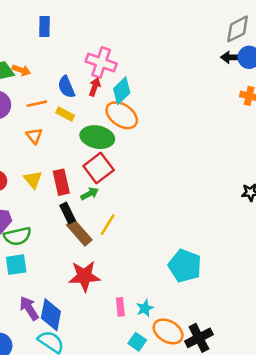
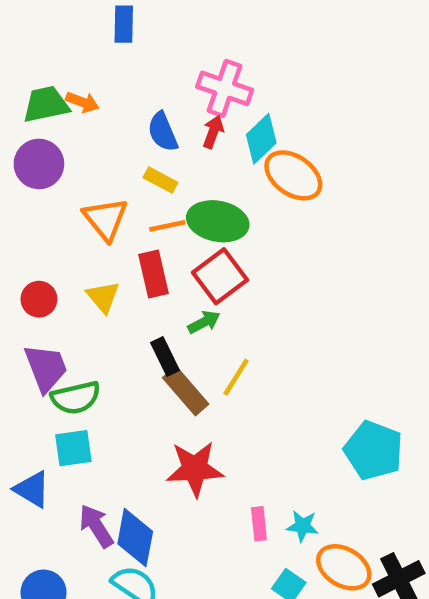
orange line: (37, 104) -> (167, 226), moved
orange ellipse: (122, 115) -> (293, 175), moved
orange triangle: (34, 136) -> (105, 219), size x1.5
red rectangle: (61, 182) -> (154, 274), moved
cyan star: (145, 308) -> (303, 526), turned 30

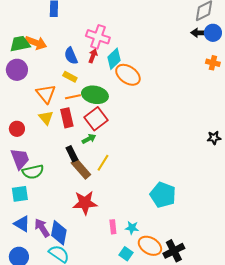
orange arrow: (82, 102) -> (36, 43), size x1.5
yellow triangle: (103, 297) -> (46, 118), moved
cyan square: (73, 448) -> (20, 194), moved
blue triangle: (32, 489) -> (22, 224), moved

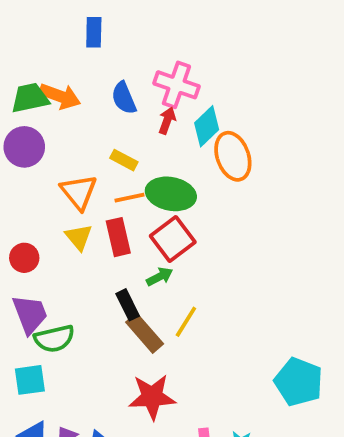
blue semicircle: (71, 56) -> (124, 98), moved
orange ellipse: (128, 75) -> (233, 156), turned 35

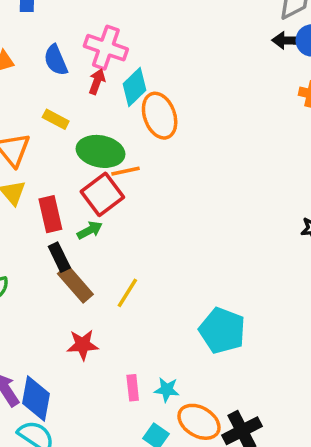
orange line: (130, 198) -> (126, 171), moved
red rectangle: (118, 237) -> (50, 214), moved
yellow line: (186, 322) -> (127, 293), moved
red star: (152, 397) -> (83, 345), size x0.7

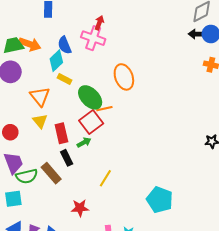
red arrow: (97, 82) -> (99, 23), moved
cyan diamond: (135, 87) -> (56, 61), moved
green ellipse: (100, 151) -> (90, 97), turned 35
brown rectangle: (75, 284) -> (51, 173), moved

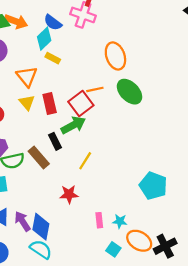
blue semicircle: (65, 45) -> (53, 22), turned -30
green ellipse: (90, 97) -> (129, 92), moved
red rectangle: (61, 133) -> (50, 104), moved
green arrow: (84, 142) -> (73, 125), size x1.6
yellow line: (105, 178) -> (85, 161), moved

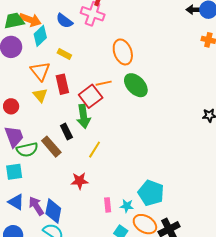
cyan diamond: (44, 39) -> (40, 36), moved
red rectangle: (50, 104) -> (62, 84), moved
green arrow: (73, 125) -> (84, 116), turned 110
cyan pentagon: (153, 186) -> (151, 193), moved

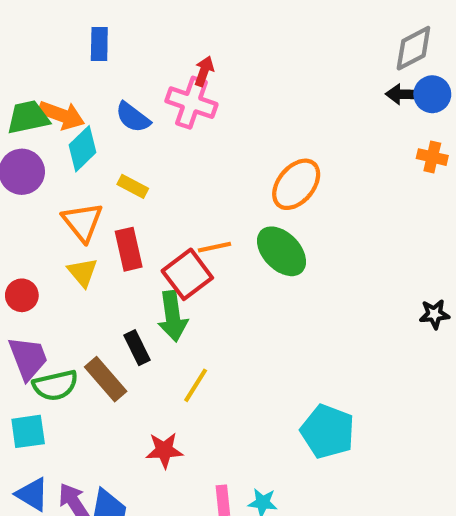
orange ellipse: (123, 52) -> (296, 184), moved, turned 60
cyan pentagon: (151, 193) -> (328, 431), moved

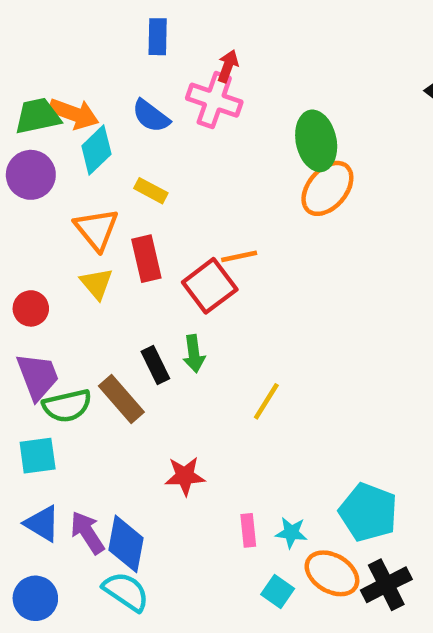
blue rectangle: (99, 44) -> (158, 37), moved
green ellipse: (282, 251) -> (316, 141), moved, turned 32
green arrow: (173, 316) -> (194, 354), moved, size x0.7
yellow line: (196, 385) -> (266, 401), moved
cyan pentagon: (328, 431) -> (368, 512), moved

